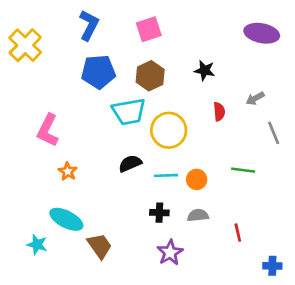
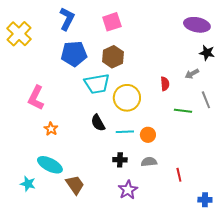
black star: (205, 70) -> (207, 53), moved
black semicircle: (130, 163) -> (98, 123), turned -96
green line: (243, 170) -> (183, 111), moved

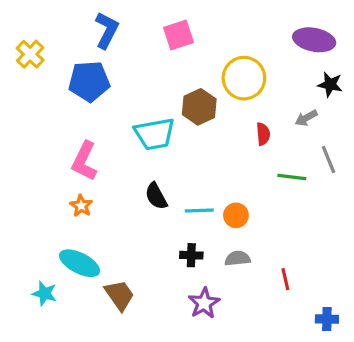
yellow cross: (19, 34) -> (30, 54), size x0.7
blue pentagon: (74, 54) -> (89, 81), moved
brown hexagon: (113, 57) -> (199, 107), moved
pink L-shape: (36, 98) -> (84, 161), moved
yellow circle: (127, 98) -> (244, 78), moved

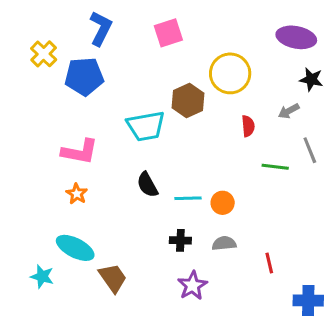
yellow cross: (30, 54) -> (44, 54), moved
pink L-shape: (84, 161) -> (80, 152), turned -105
blue cross: (327, 319) -> (308, 301), size x1.4

